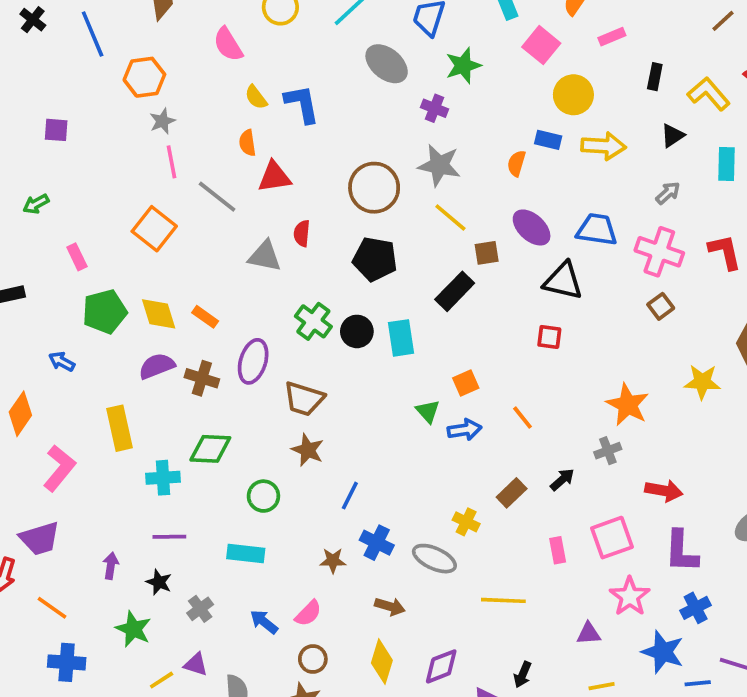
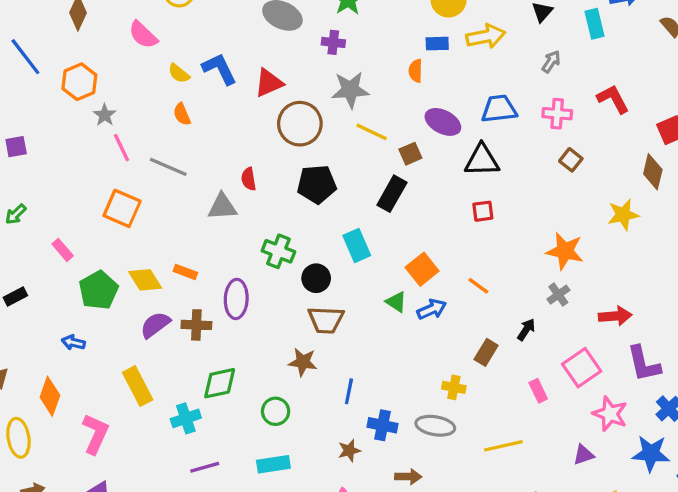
red triangle: (274, 177) -> (269, 83), moved
pink cross: (659, 252) -> (557, 114), size x0.7
black circle: (357, 331) -> (316, 278), moved
orange square: (466, 383) -> (422, 269), size x1.4
brown trapezoid: (304, 399) -> (326, 320), moved

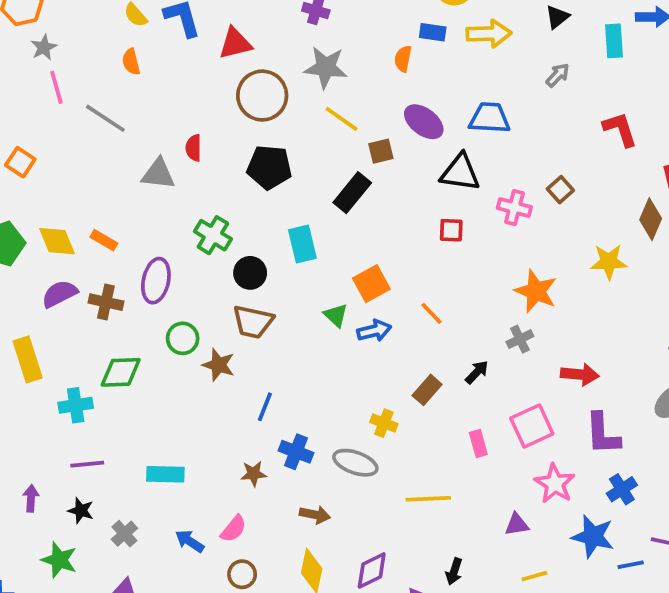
pink cross: (557, 114) -> (514, 208), moved
orange square: (122, 208) -> (20, 162), moved, size x0.7
green circle: (276, 411) -> (183, 338), moved

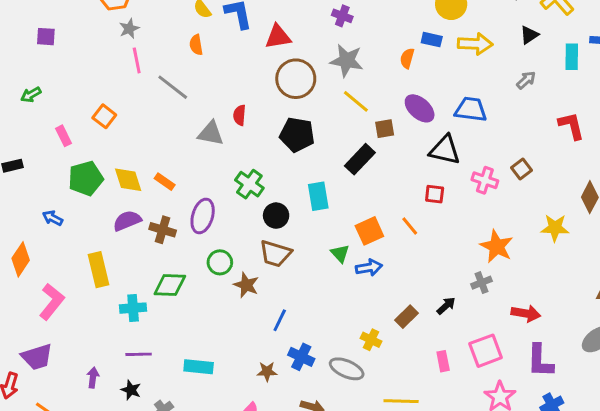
orange line: (431, 313) -> (410, 226), moved

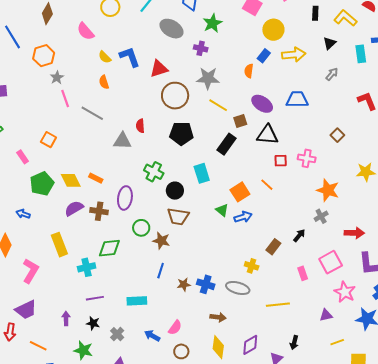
blue rectangle: (432, 40) -> (264, 56), turned -56
black triangle: (445, 150) -> (267, 135), moved
pink cross: (485, 180) -> (307, 158), moved
blue line: (280, 320) -> (161, 271), moved
brown star: (267, 371) -> (184, 284), moved

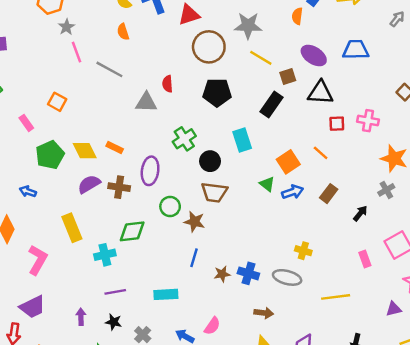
green cross: (154, 172) -> (184, 139), turned 30
brown rectangle: (273, 247) -> (329, 194), moved

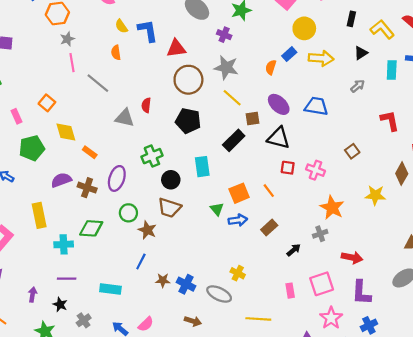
yellow diamond: (85, 151) -> (66, 132), moved

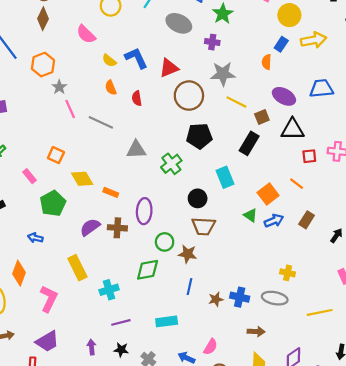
red semicircle: (146, 105) -> (137, 98), moved
green cross: (152, 156) -> (171, 164), moved
green diamond: (91, 228) -> (148, 270), moved

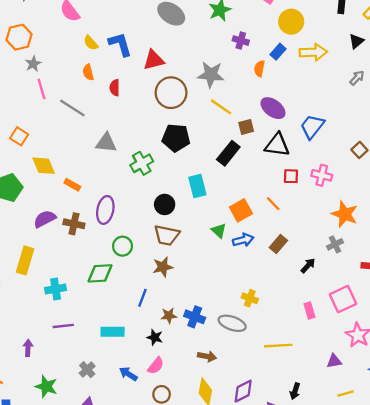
purple cross: (212, 42) -> (241, 41), moved
blue trapezoid: (321, 88) -> (312, 126), moved, turned -55
brown star: (188, 254) -> (163, 267), moved, turned -30
yellow rectangle: (77, 268) -> (25, 260), turned 35
black star: (121, 350) -> (155, 337), moved

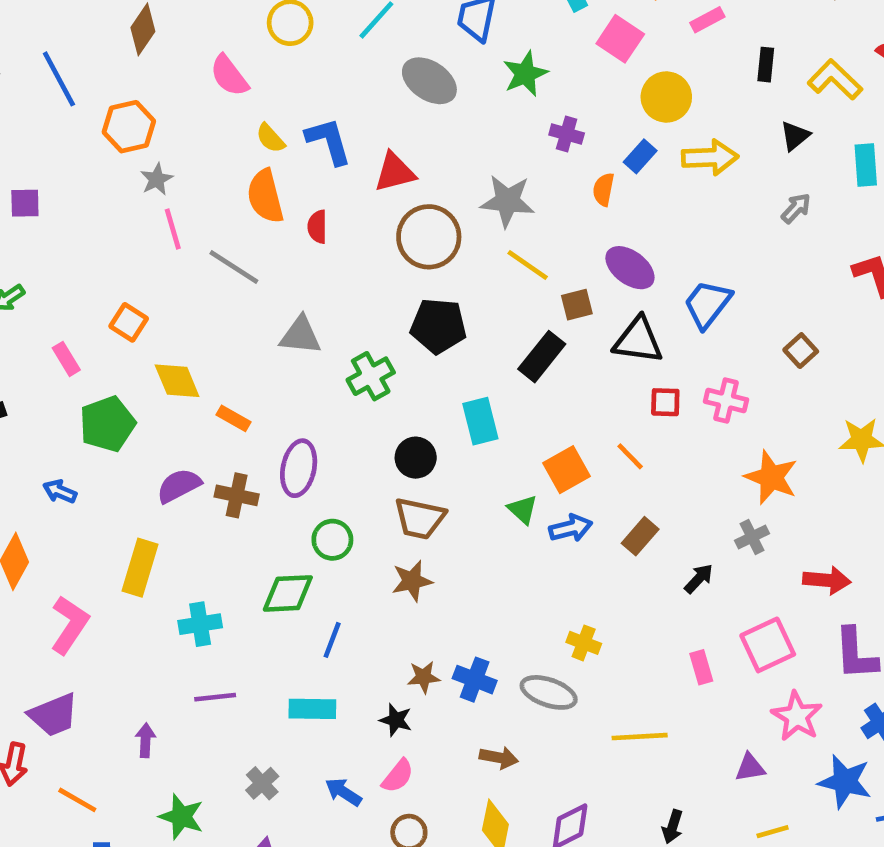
orange semicircle: (88, 72) -> (265, 196), size x1.6
blue line: (142, 298) -> (332, 640), moved

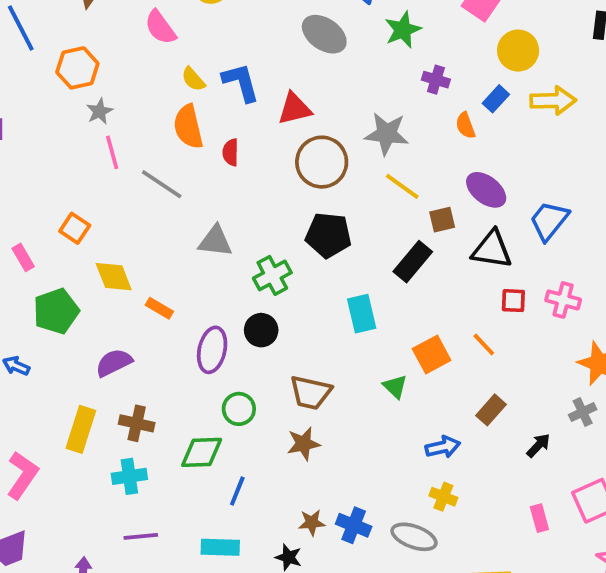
orange semicircle: (604, 189) -> (465, 125), turned -32
black circle: (416, 458) -> (261, 330), moved
brown cross: (237, 495) -> (137, 423), moved
blue arrow: (571, 528) -> (443, 447), moved

